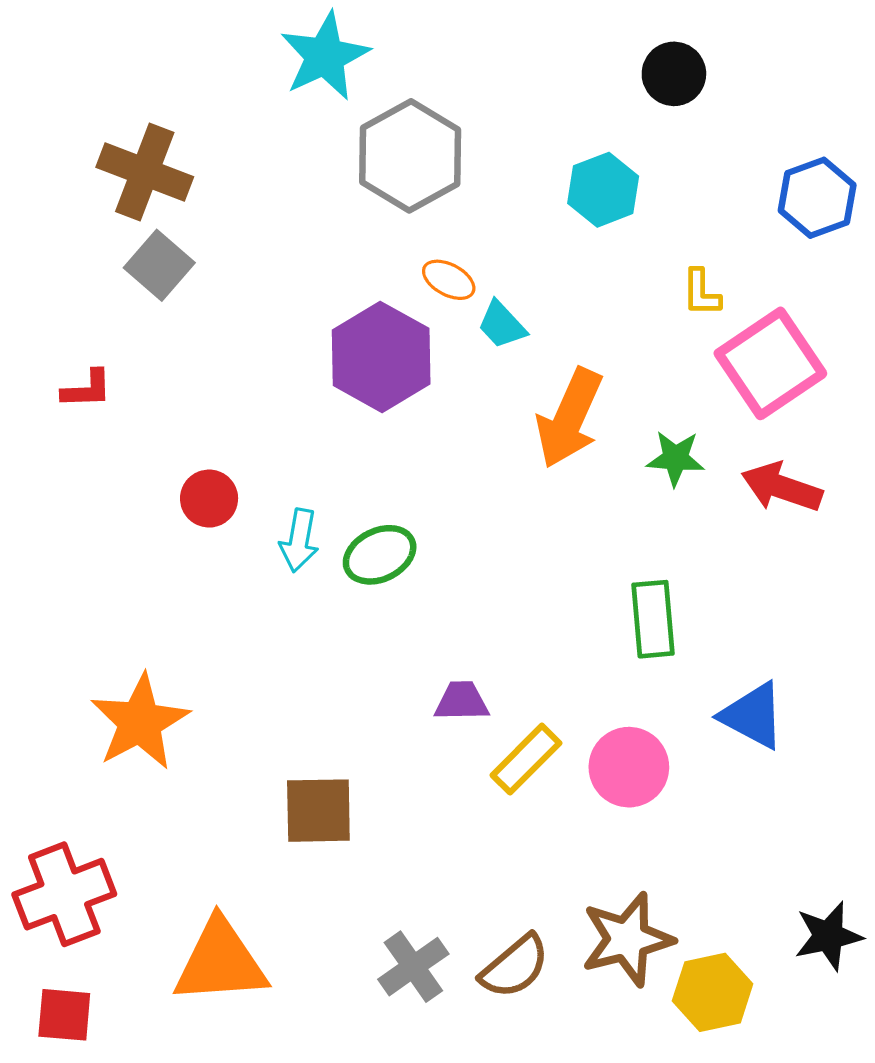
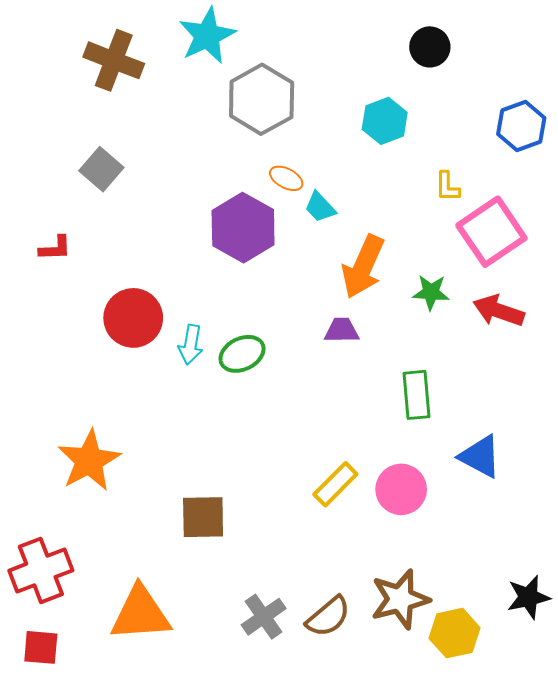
brown cross: (145, 172) -> (114, 60), moved
red circle: (209, 499) -> (133, 318), size x1.6
purple trapezoid: (462, 701) -> (342, 330), moved

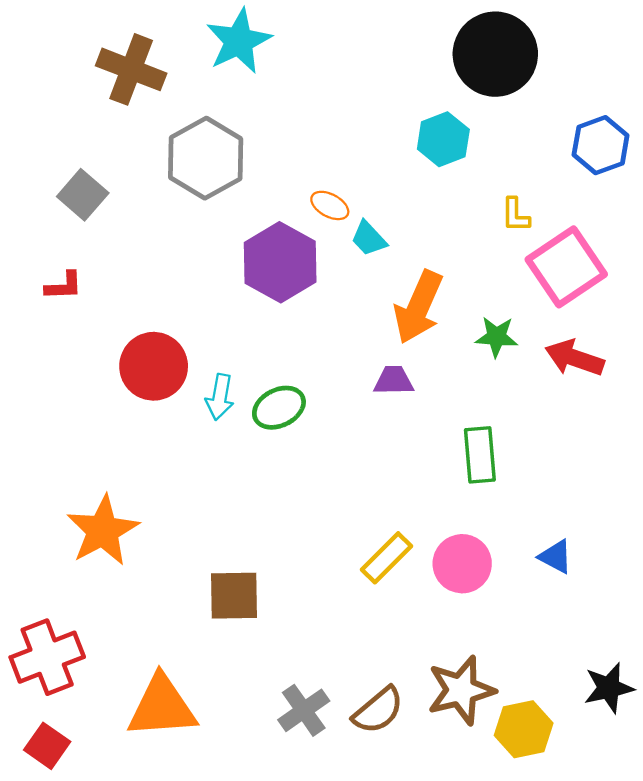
black circle: (430, 47) -> (495, 54), size x1.8
gray hexagon: (262, 99) -> (206, 158), moved
gray square: (101, 169) -> (83, 195), moved
blue triangle: (480, 457) -> (556, 557), moved, size x0.7
red square: (41, 647) -> (47, 746), turned 30

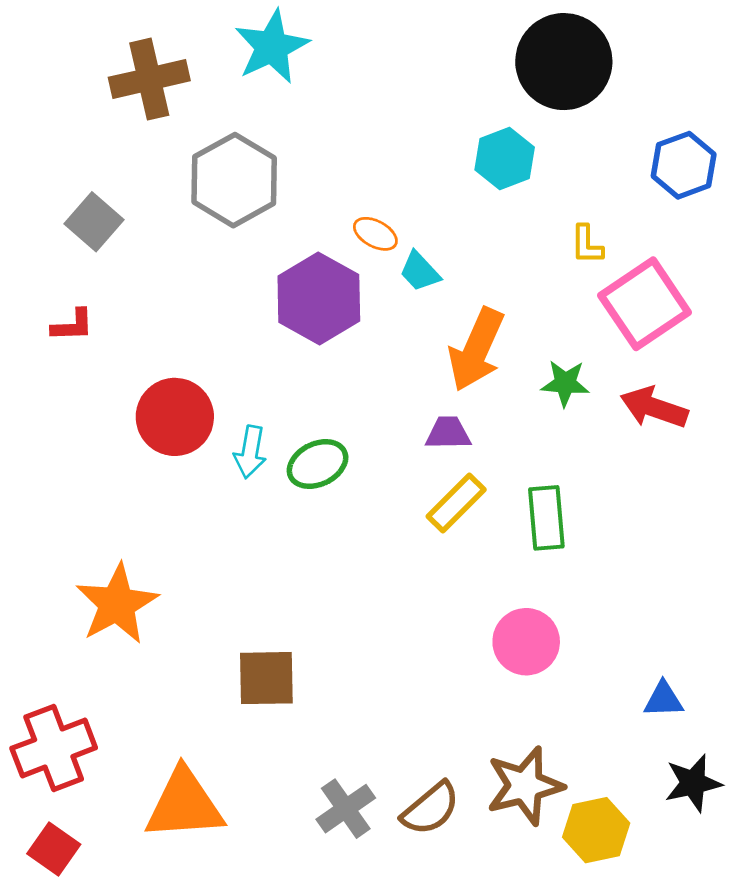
brown cross: (131, 69) -> (149, 79), turned -34
blue triangle: (556, 557) -> (663, 700), moved, turned -30
yellow rectangle: (387, 558) -> (456, 503), moved

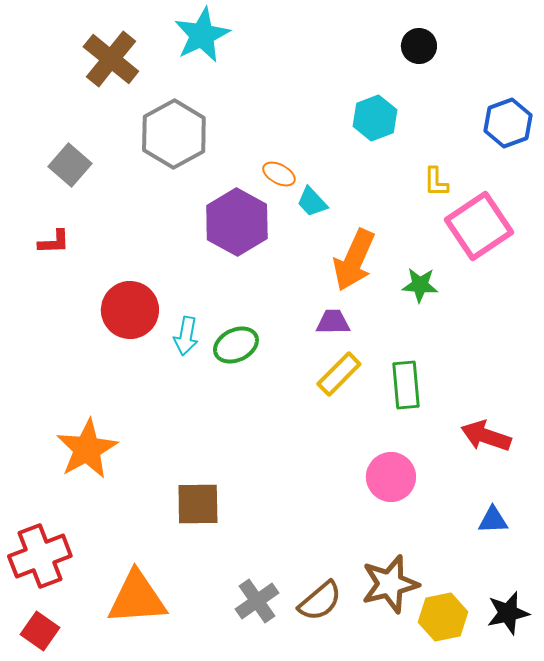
black circle: (564, 62) -> (419, 46), size x0.5
brown cross: (149, 79) -> (111, 59), turned -38
red arrow: (654, 407) -> (486, 436), moved
black star: (693, 783) -> (508, 613), moved

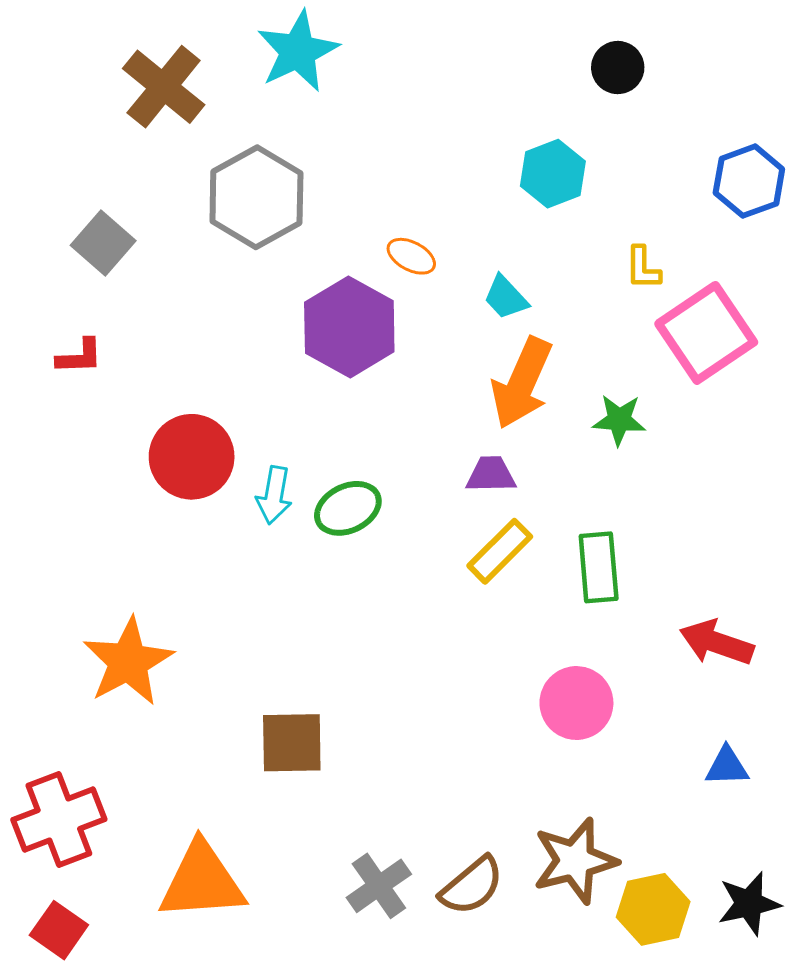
cyan trapezoid: (312, 202) -> (506, 298), moved

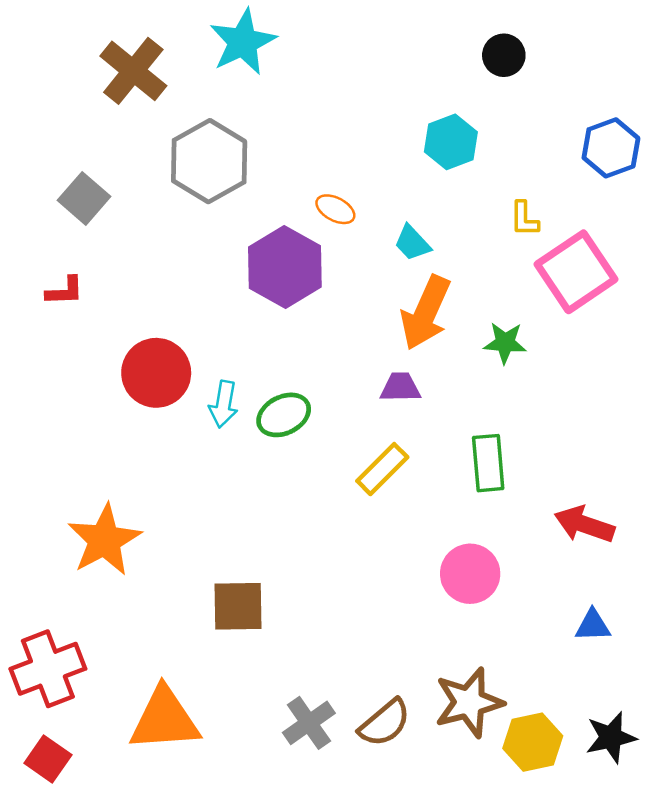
yellow rectangle: (500, 551) -> (382, 469), moved

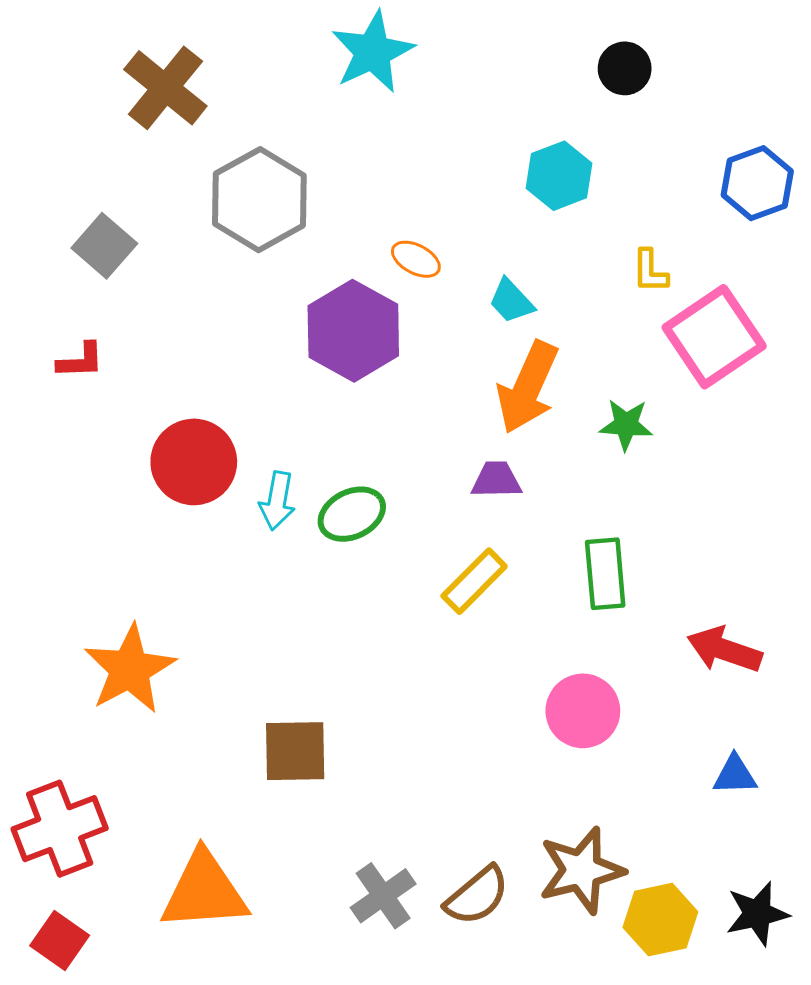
cyan star: (243, 42) -> (373, 52), moved

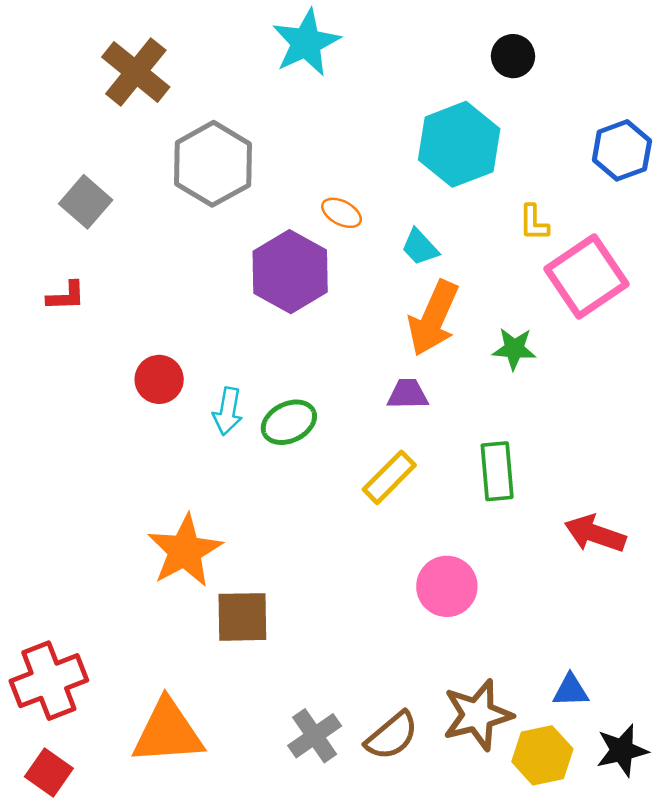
cyan hexagon: (559, 176) -> (459, 144), size x1.5
red circle: (194, 462) -> (159, 379), size x0.7
orange star: (130, 669) -> (185, 551), moved
pink circle: (583, 711) -> (447, 586), moved
blue triangle: (735, 775) -> (571, 690), moved

